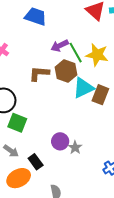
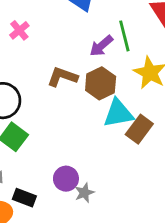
purple arrow: (60, 46) -> (101, 46), turned -30
green line: (76, 53) -> (124, 36), moved
black rectangle: (36, 162) -> (24, 198), turned -49

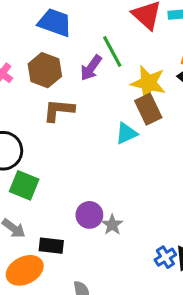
brown hexagon: (101, 83) -> (45, 70), moved
cyan triangle: (118, 113) -> (126, 133), size x0.7
brown rectangle: (139, 129) -> (148, 109), moved, turned -48

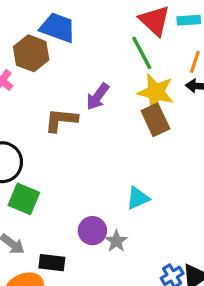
green line: (112, 51) -> (142, 53), moved
purple arrow: (91, 68) -> (98, 97), moved
brown hexagon: (45, 70) -> (31, 53), moved
cyan triangle: (126, 133) -> (138, 198), moved

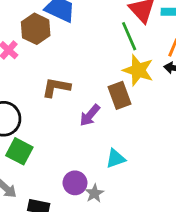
purple arrow: (98, 97) -> (90, 115), moved
brown rectangle: (155, 120) -> (120, 95), moved

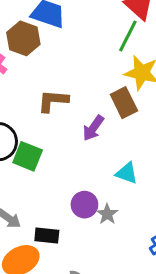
green line: (129, 36) -> (128, 36), turned 56
green square: (19, 151) -> (28, 156), moved
cyan triangle: (116, 159) -> (127, 173), turned 45

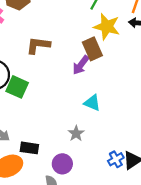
purple arrow: (93, 128) -> (81, 65), moved
purple circle: (84, 205) -> (62, 164), moved

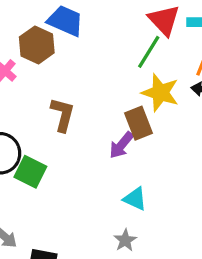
brown L-shape: (38, 45) -> (63, 115), turned 95
gray star: (76, 133) -> (125, 240), moved

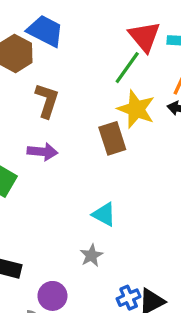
brown L-shape: (63, 115) -> (47, 100), moved
purple arrow: (121, 145) -> (42, 152), moved, turned -128

